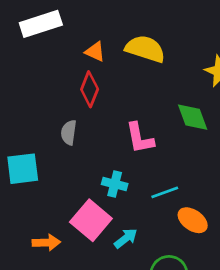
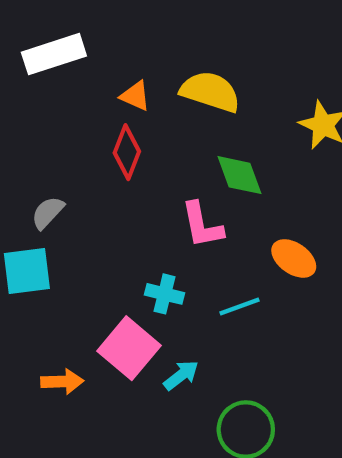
green diamond: (193, 117) -> (240, 175), moved
gray semicircle: (69, 132) -> (48, 213), moved, turned 35
orange ellipse: (193, 220) -> (294, 258), moved

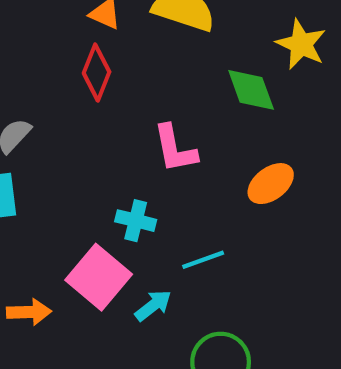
green diamond: (240, 175) -> (251, 90), moved
orange ellipse: (294, 258) -> (271, 184), turned -72
cyan line: (240, 306) -> (203, 260), moved

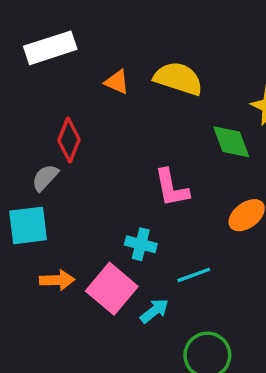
red diamond: (97, 73) -> (69, 140), moved
orange arrow: (29, 312) -> (57, 280), moved

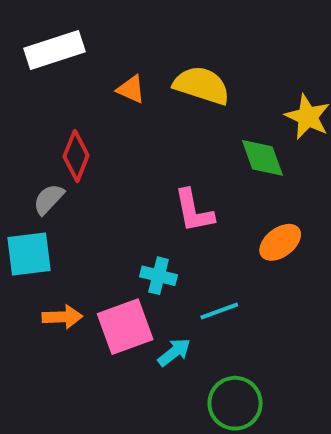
pink square: (112, 289) -> (125, 327), turned 30

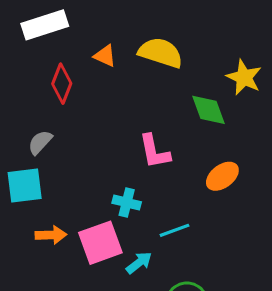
red diamond: (76, 156) -> (62, 84), moved

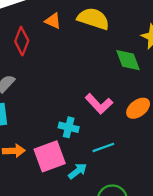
pink L-shape: (154, 152) -> (99, 104), moved, turned -32

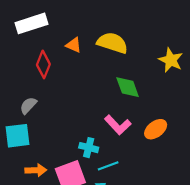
green diamond: (128, 60) -> (128, 87), moved
cyan line: (103, 147) -> (108, 166), moved

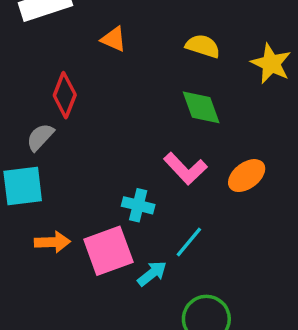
yellow semicircle: (112, 43) -> (203, 46), moved, size x0.7
red diamond: (43, 64) -> (65, 95), moved
cyan line: (108, 166) -> (189, 242), moved, turned -30

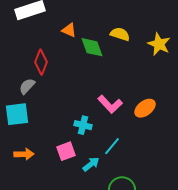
green diamond: (201, 107) -> (92, 47), moved
orange arrow: (52, 242) -> (24, 154), moved
pink square: (108, 251) -> (66, 151), size x0.7

